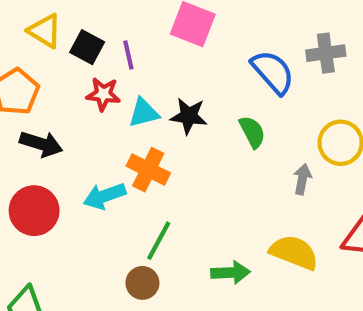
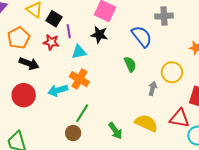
gray cross: (326, 53) -> (164, 16), moved
purple line: (128, 55) -> (69, 31), moved
red star: (103, 94) -> (51, 42), moved
black star: (189, 116) -> (99, 35), moved
green arrow: (230, 273) -> (115, 131), turned 54

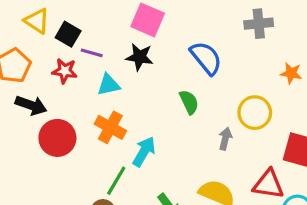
gray cross: (164, 16) -> (259, 24), moved
purple line: (69, 31) -> (92, 53), turned -64
cyan arrow: (58, 90) -> (144, 152), moved, turned 138
red circle: (24, 95) -> (57, 138), moved

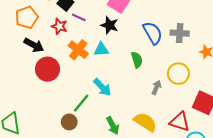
gray cross: (259, 24) -> (180, 33), moved
cyan triangle: (109, 85) -> (101, 50), moved
orange cross: (110, 127) -> (78, 50), moved
cyan arrow: (144, 152) -> (102, 87), turned 96

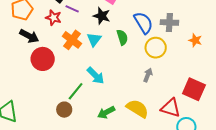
cyan triangle: (101, 50) -> (94, 39), turned -49
green semicircle: (137, 60) -> (122, 37), moved
yellow circle: (178, 74) -> (156, 48), moved
green arrow: (113, 126) -> (106, 112), turned 90

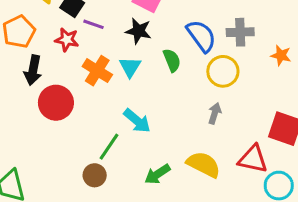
black arrow: (29, 36) -> (33, 70), turned 78

